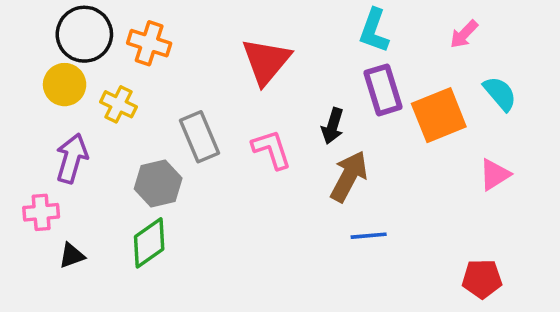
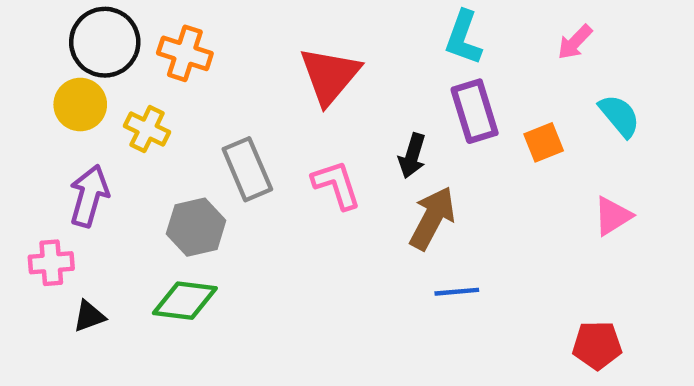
orange square: (439, 115) -> (544, 142), size x0.6
green diamond: (149, 243) -> (185, 301), turned 42

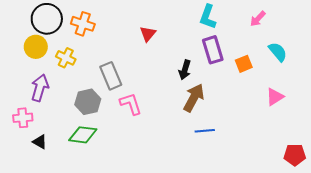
red triangle: (330, 76) -> (148, 34), size x0.6
pink L-shape: (336, 185) -> (131, 104), moved
black triangle: (89, 316) -> (40, 142), turned 49
red pentagon: (597, 345) -> (295, 155), moved

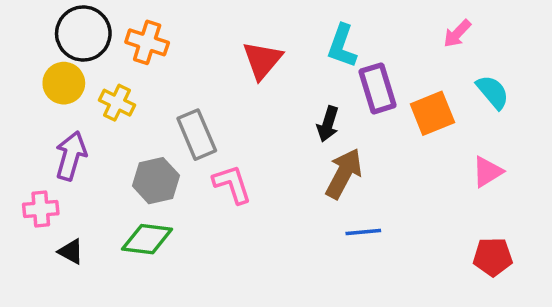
cyan L-shape: (208, 17) -> (342, 46), moved
red triangle: (148, 34) -> (262, 60), size x1.4
orange square: (244, 64) -> (432, 113), size x1.4
red pentagon: (295, 155) -> (493, 257), moved

